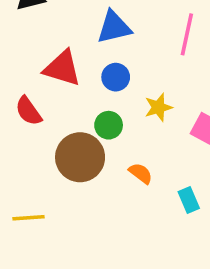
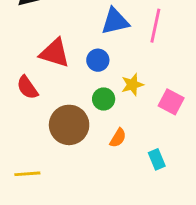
blue triangle: (114, 27) -> (115, 21), moved
green circle: (109, 125) -> (104, 99), moved
orange semicircle: (141, 173) -> (118, 138), turned 84

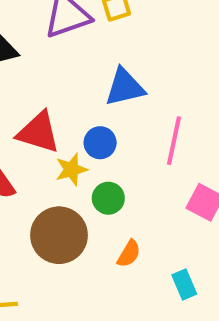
pink line: (155, 26) -> (174, 141), moved
yellow star: (132, 85) -> (71, 169), moved

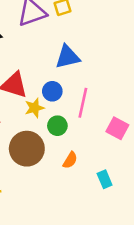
pink line: (174, 141) -> (83, 103), moved

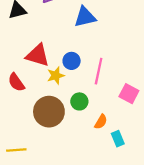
blue triangle: (68, 57) -> (85, 17), moved
green circle: (57, 126) -> (79, 101), moved
orange semicircle: (70, 160) -> (101, 122), moved

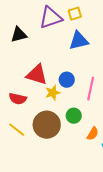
red semicircle: (16, 82) -> (18, 99), turned -42
yellow line: (16, 150) -> (17, 130), moved, turned 42

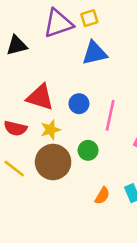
yellow star: (53, 93) -> (50, 130), moved
orange semicircle: (93, 134) -> (102, 196), moved

